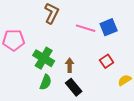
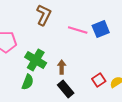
red square: (107, 61) -> (99, 80), moved
green semicircle: (46, 82) -> (28, 82), moved

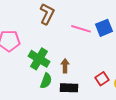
green semicircle: (28, 82) -> (46, 81), moved
black rectangle: (66, 89) -> (69, 88), turned -48

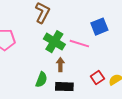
pink line: (81, 29) -> (79, 44), moved
green cross: (39, 59) -> (54, 42), moved

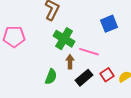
pink line: (79, 44) -> (89, 52), moved
black rectangle: (64, 87) -> (84, 78), moved, turned -42

